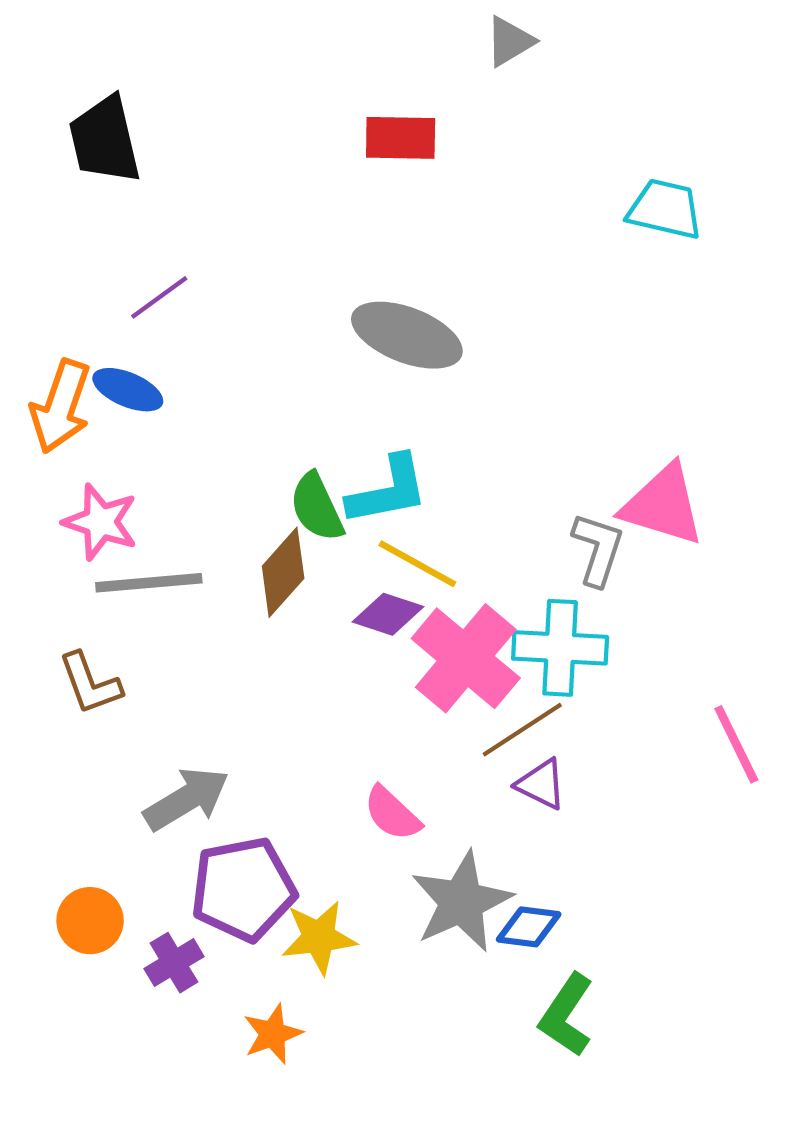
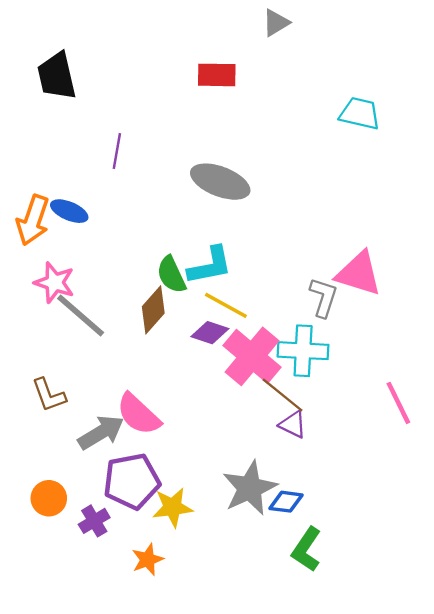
purple line: (159, 297) -> (117, 151), moved, turned -44
gray line: (149, 583) -> (81, 316), turned 46
brown L-shape: (90, 683) -> (49, 395), moved
brown line: (522, 730) -> (283, 395), turned 72
pink semicircle: (392, 814) -> (138, 414), moved, size x1.4

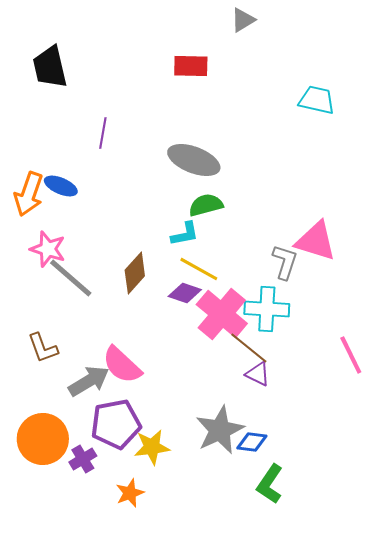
cyan L-shape: (210, 266) -> (185, 234), size x0.7
green semicircle: (171, 275) -> (206, 205), moved, turned 100
orange circle: (49, 498) -> (43, 439), size x1.6

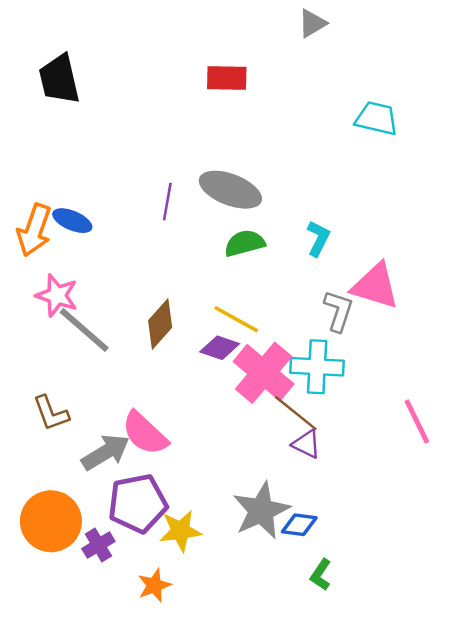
gray triangle: (243, 20) -> (312, 23), moved
purple line: (103, 133) -> (167, 202), moved
cyan L-shape: (185, 234) -> (318, 238), moved, turned -52
green L-shape: (270, 484) -> (321, 575), size x0.7

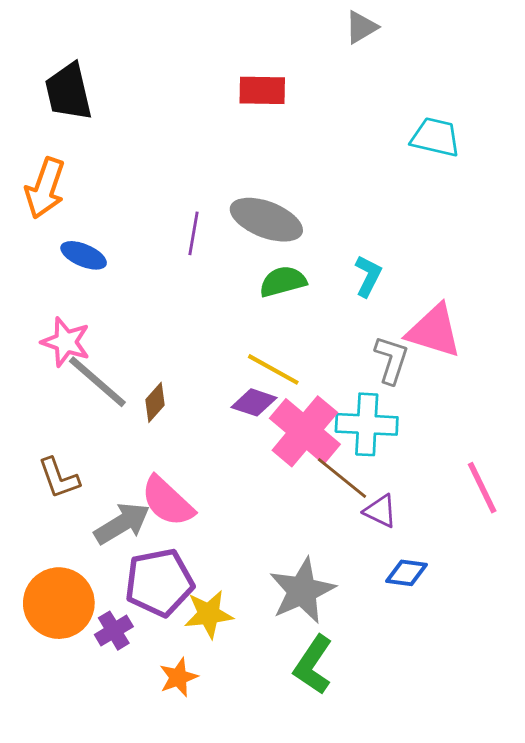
orange arrow: (34, 230) -> (45, 188), moved
brown diamond: (160, 324) -> (155, 402), moved, size x0.7
purple triangle: (306, 444) -> (380, 511), moved
blue diamond: (299, 525) -> (407, 573), moved
green L-shape: (321, 575) -> (313, 665), moved, size x1.6

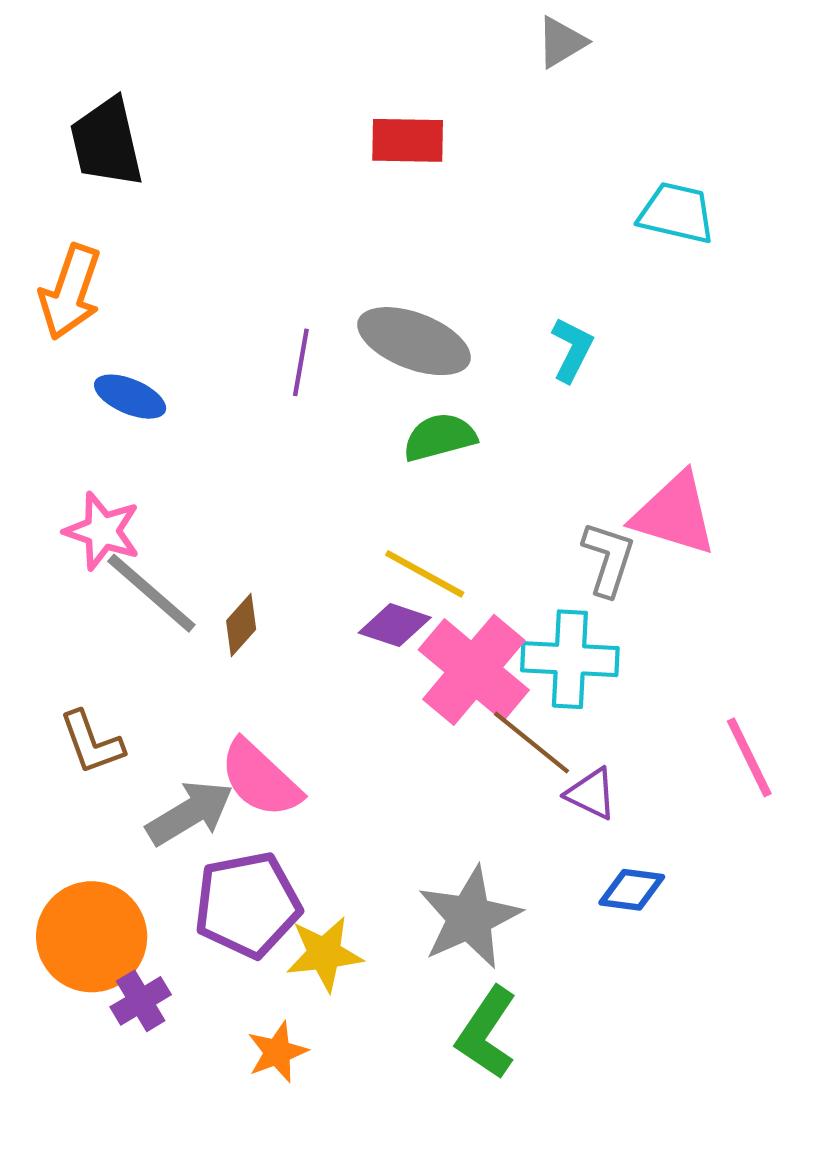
cyan L-shape: (368, 276) -> (572, 350), moved
purple cross: (114, 631) -> (141, 1001), moved

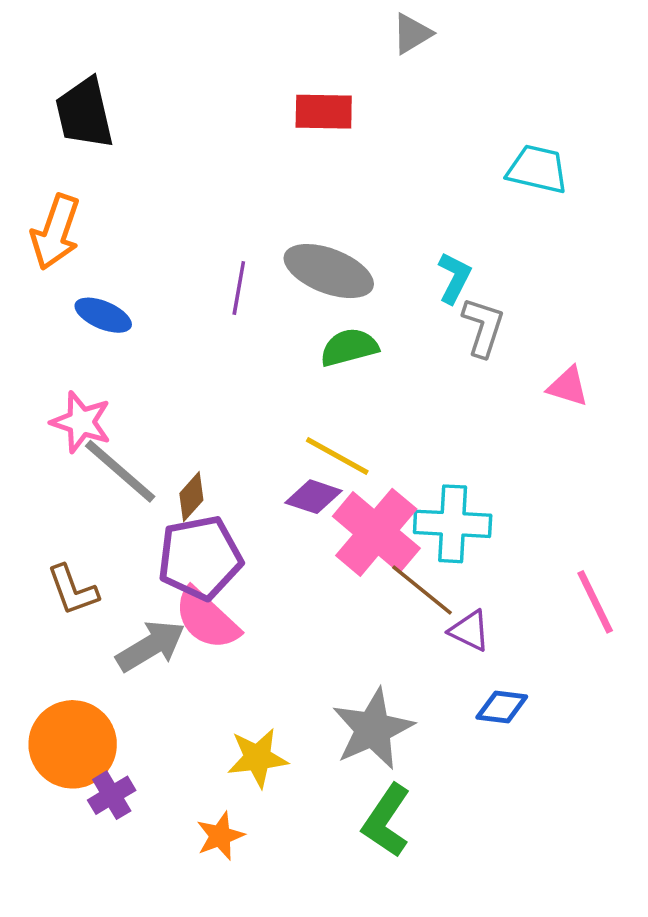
gray triangle: (561, 42) -> (412, 34), moved
pink triangle: (674, 514) -> (568, 386), moved, size x0.6
gray L-shape: (608, 559) -> (483, 327), moved
purple pentagon: (247, 905) -> (200, 558), moved

